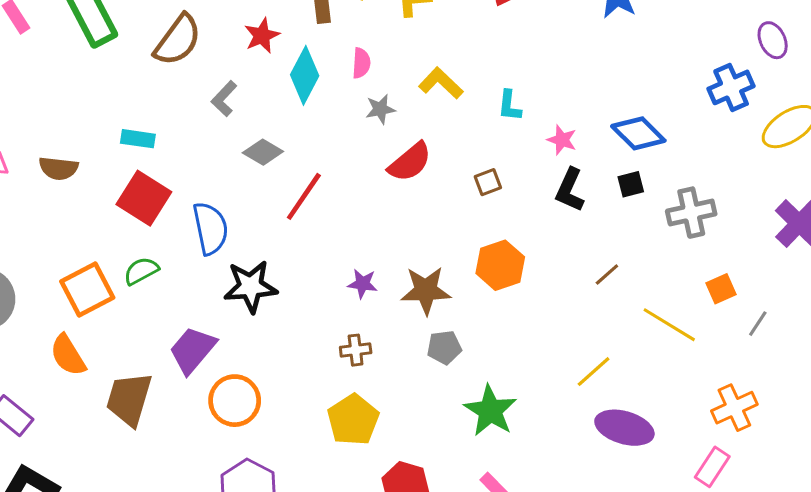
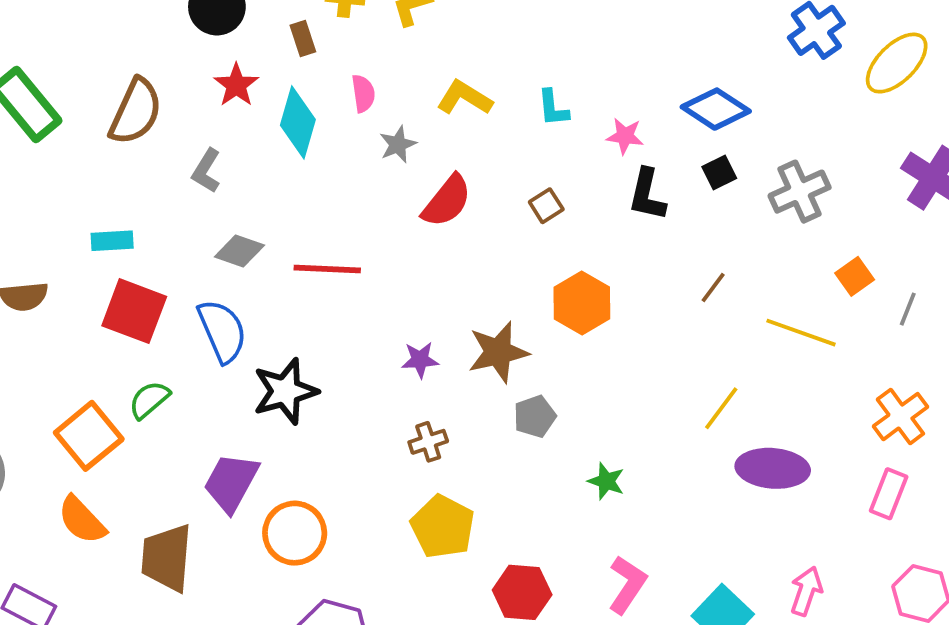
gray diamond: (263, 152) -> (239, 251), moved
red line: (304, 196) -> (327, 269), turned 70
green star: (490, 411) -> (606, 481), size x0.6

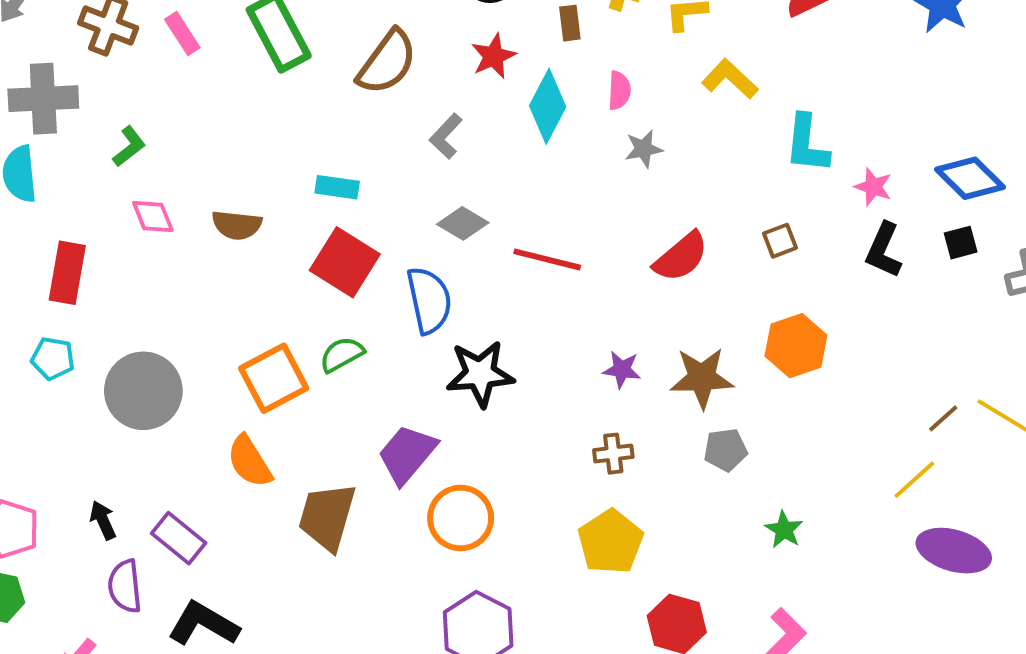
yellow L-shape: (464, 98) -> (730, 79), moved
cyan L-shape: (553, 108) -> (807, 144), size x1.5
red semicircle: (447, 201) -> (681, 257), moved
brown line: (713, 287) -> (943, 418), moved

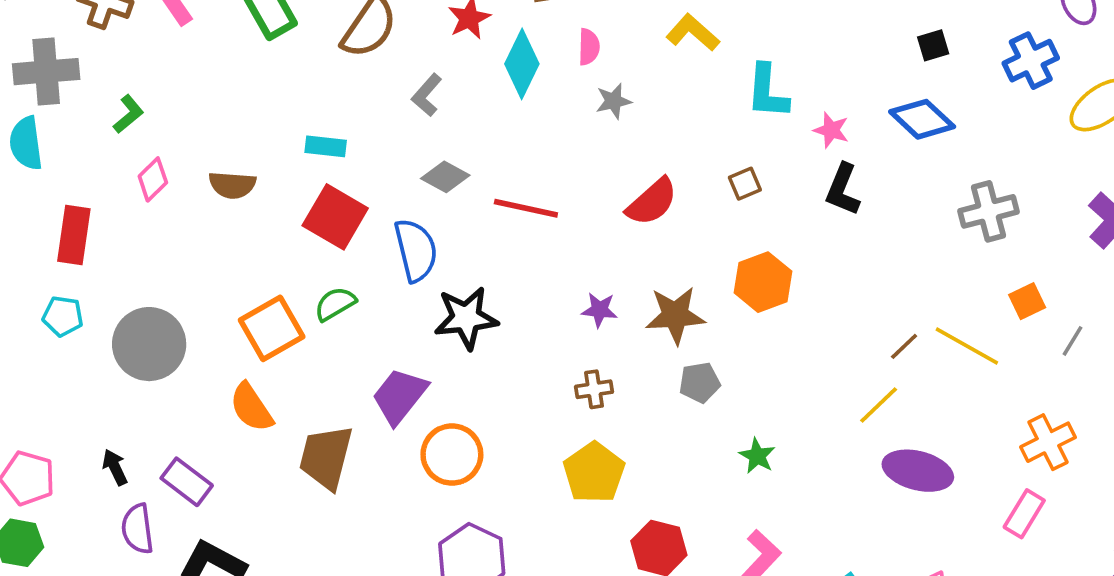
pink diamond: (153, 217) -> (153, 179), turned 69
black square: (961, 243) -> (933, 45), moved

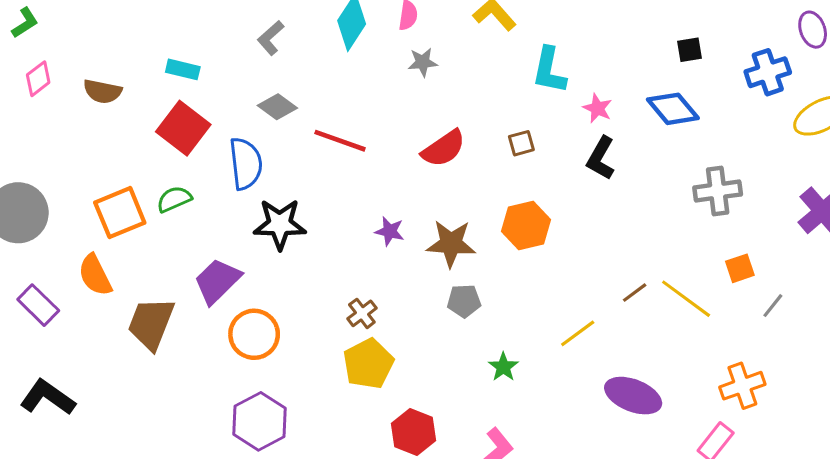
brown cross: (594, 389) -> (362, 313), moved, turned -36
yellow line: (879, 405) -> (578, 333), moved
purple rectangle: (187, 482) -> (38, 305), moved

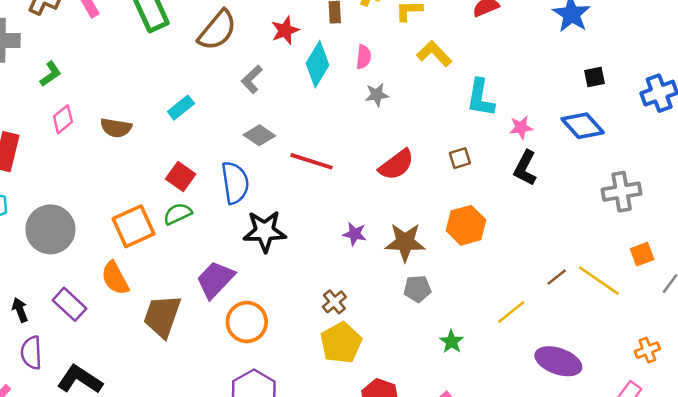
cyan rectangle: (183, 69) -> (181, 108), turned -50
pink star: (597, 108) -> (521, 128), turned -30
red square: (183, 128) -> (181, 177), moved, size x0.7
orange cross: (742, 386) -> (647, 350), size x0.7

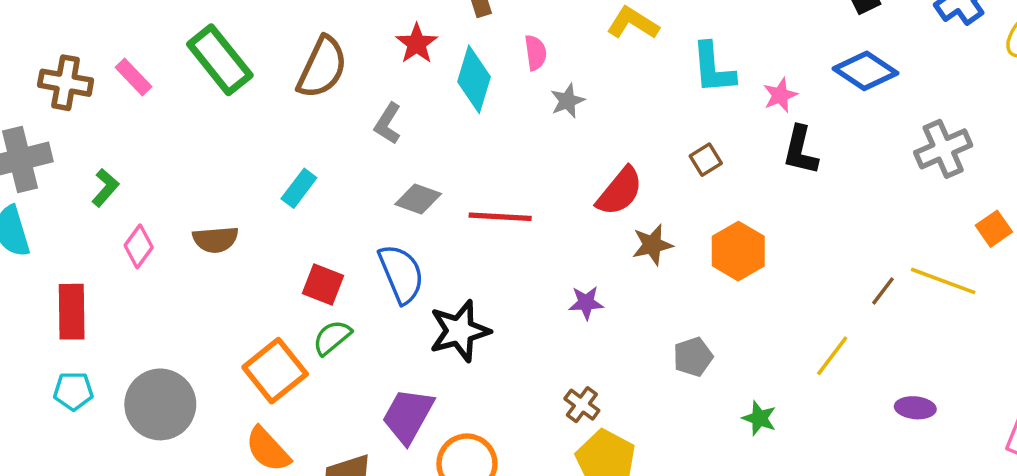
brown star: (405, 242) -> (652, 245), moved, size x0.7
purple ellipse: (558, 361) -> (915, 408), size x0.6

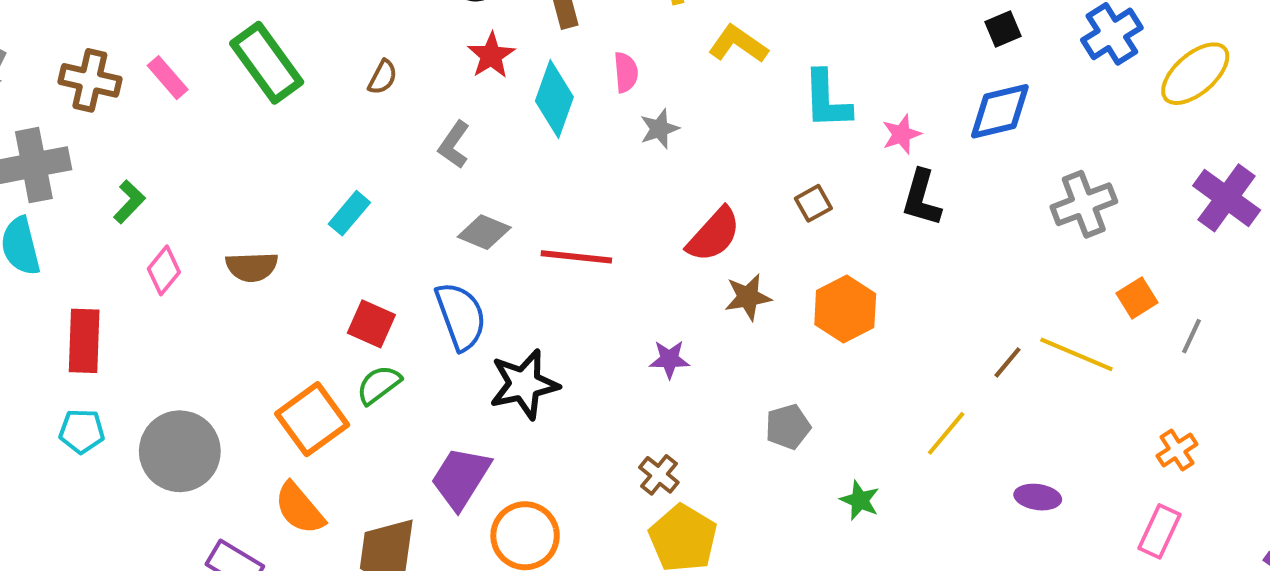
brown semicircle: (322, 67) -> (383, 77), size x0.5
blue diamond: (866, 71) -> (1000, 111), turned -50

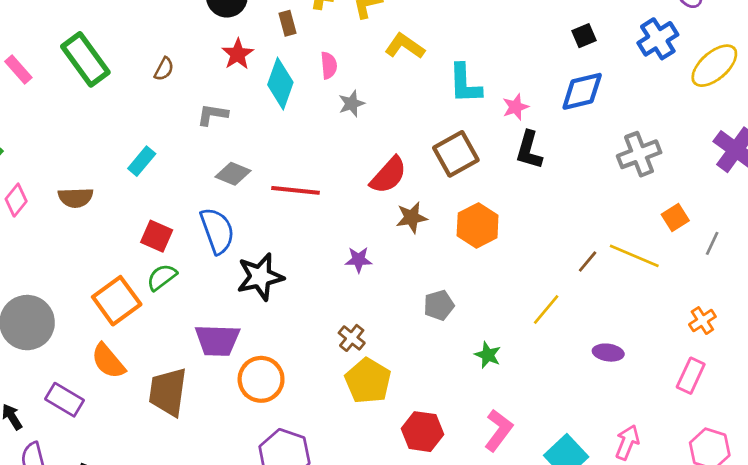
gray L-shape: (454, 145) -> (212, 115), turned 64
brown square: (813, 203) -> (456, 154), size x1.8
purple trapezoid: (461, 478) -> (217, 340), turned -120

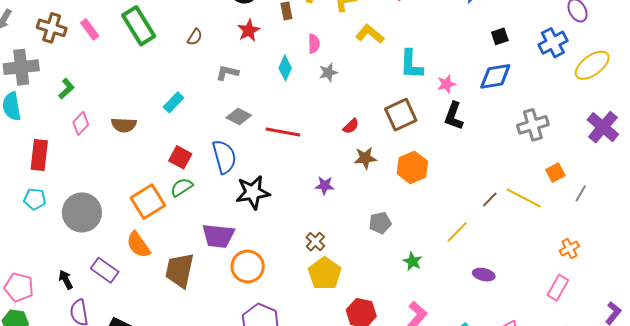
cyan diamond: (280, 84) -> (285, 68), moved, size x0.7
red semicircle: (388, 175) -> (351, 126), size x0.6
purple ellipse: (608, 353) -> (484, 275), moved

